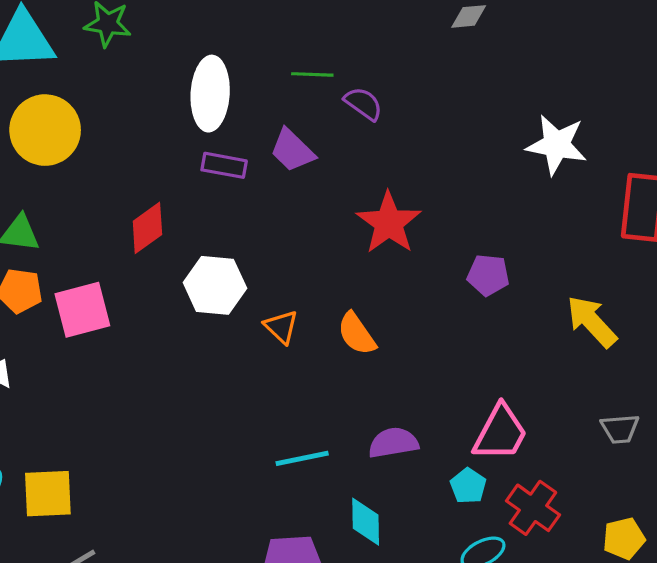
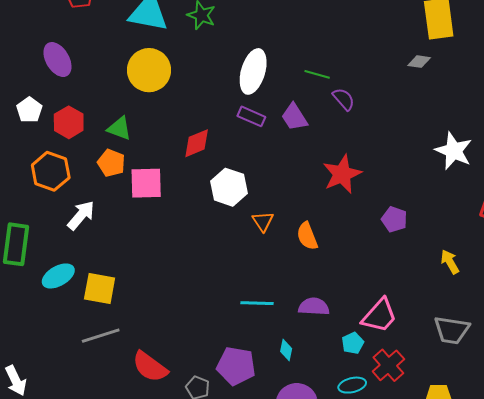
yellow arrow: (592, 322) -> (450, 262), size x0.7
gray trapezoid: (620, 429) -> (452, 330), size x1.5
cyan diamond: (366, 522) -> (286, 350), size x0.7

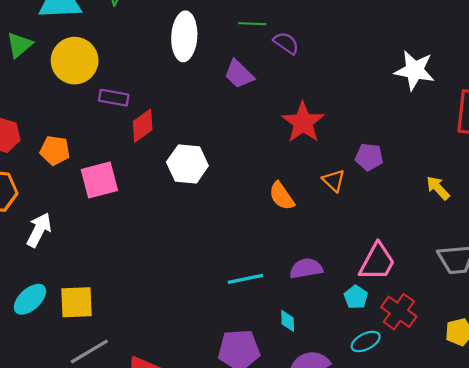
purple rectangle: (251, 116) -> (114, 98), moved
green triangle: (119, 128) -> (19, 45), moved, turned -48
orange pentagon: (111, 163) -> (55, 150), moved
orange triangle: (263, 221) -> (334, 181), moved

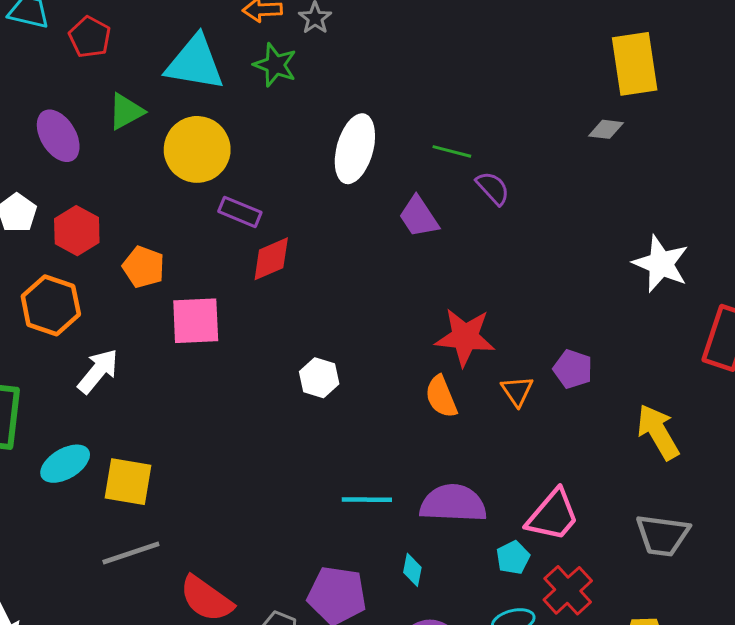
red star: (303, 122) -> (465, 337), moved, turned 30
white hexagon: (187, 164) -> (319, 378), moved, size x0.7
yellow arrow: (438, 188) -> (658, 432), size x1.5
purple semicircle: (306, 268) -> (453, 503), size x1.4

